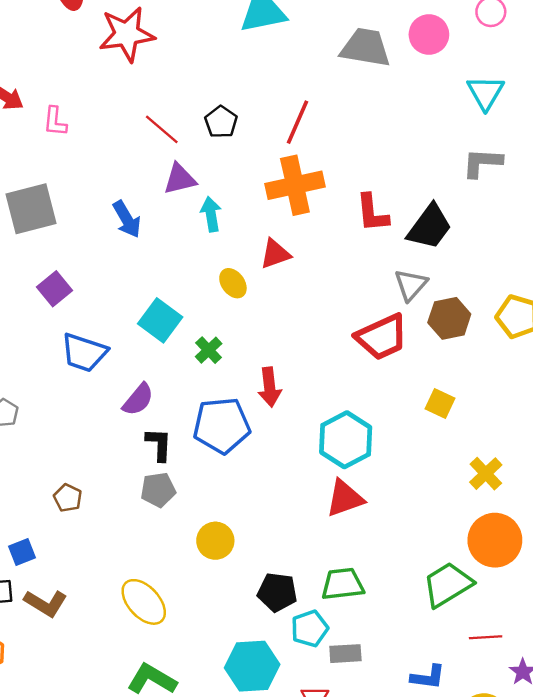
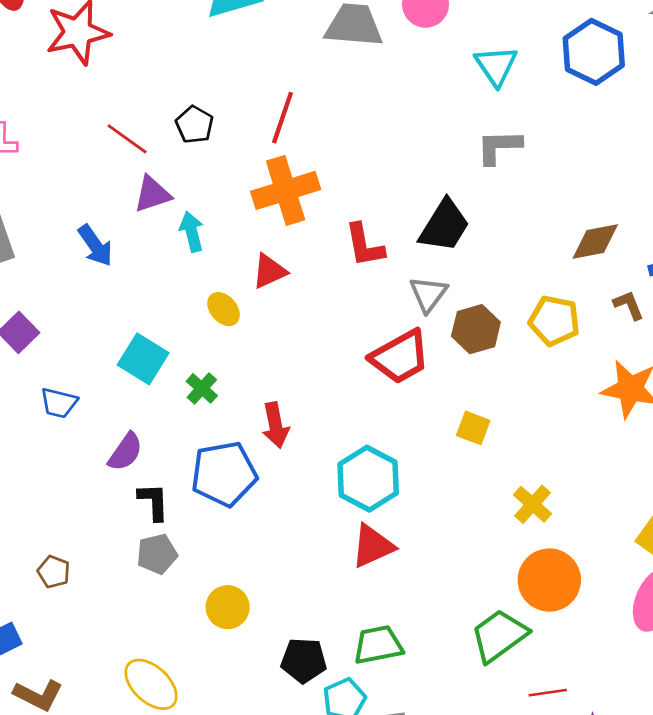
red L-shape: (372, 213) -> (364, 245), moved
blue trapezoid: (84, 352) -> (59, 403), size x0.7

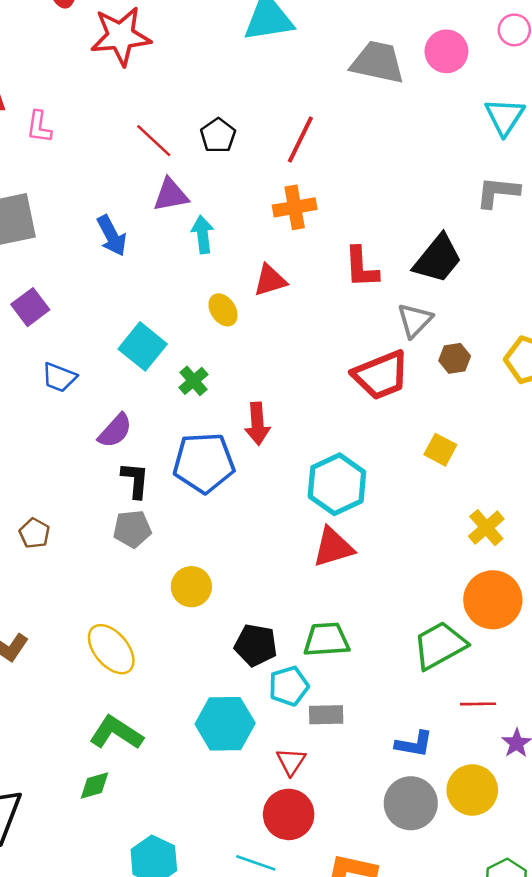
orange cross: (286, 190) -> (295, 207), size x0.7
brown hexagon: (476, 329) -> (455, 358), size x0.7

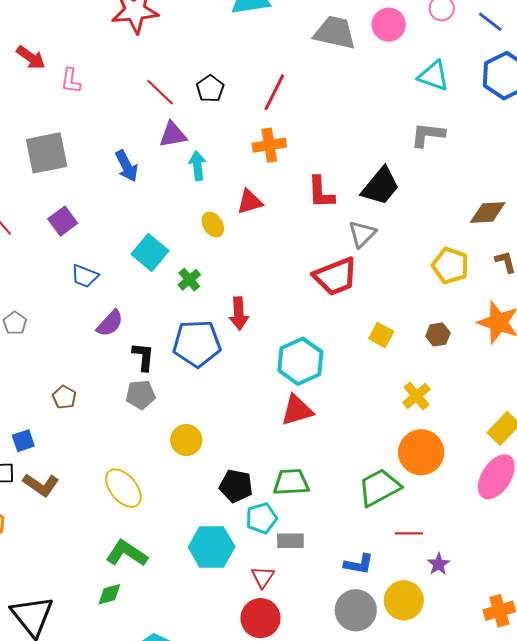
cyan triangle: (505, 117) -> (434, 76), turned -44
brown hexagon: (455, 358) -> (438, 334), moved
purple semicircle: (115, 431) -> (110, 323), moved

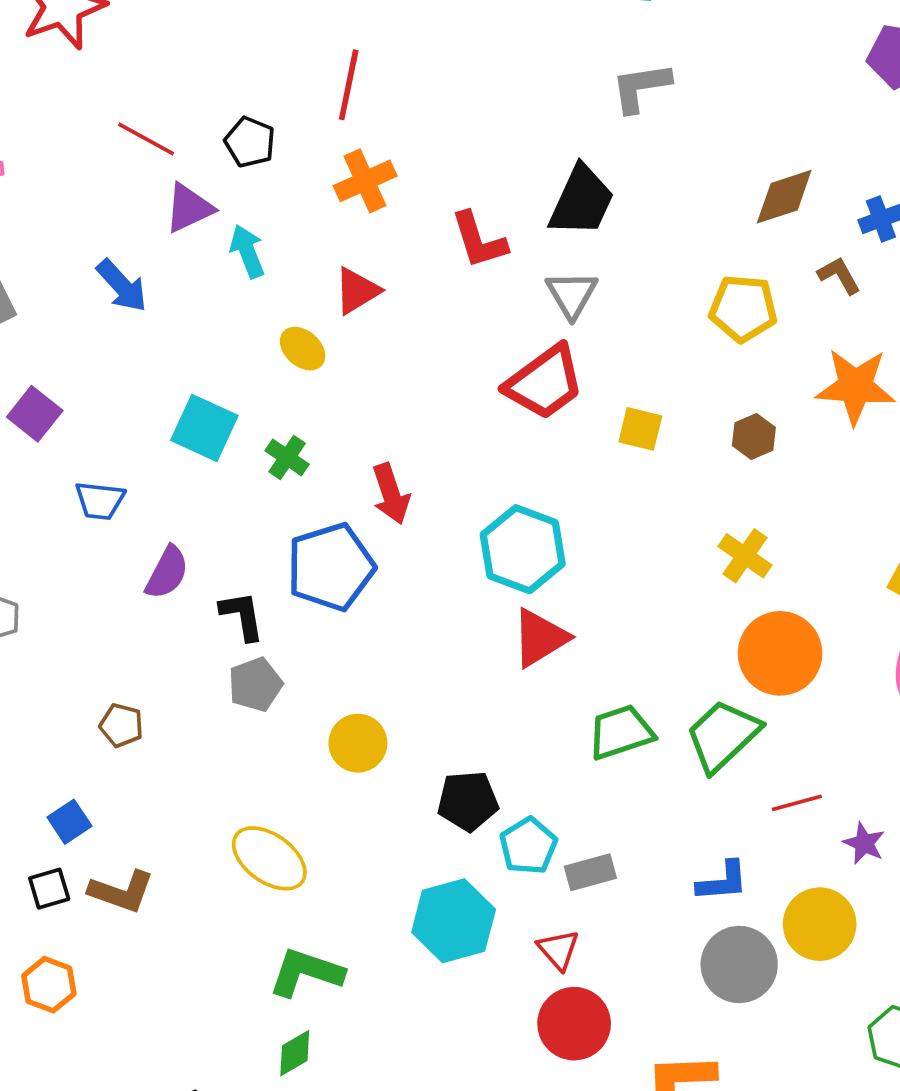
black pentagon: (210, 89) -> (250, 142), moved
yellow square: (381, 335) -> (640, 429), moved
green trapezoid: (291, 482) -> (621, 732), moved

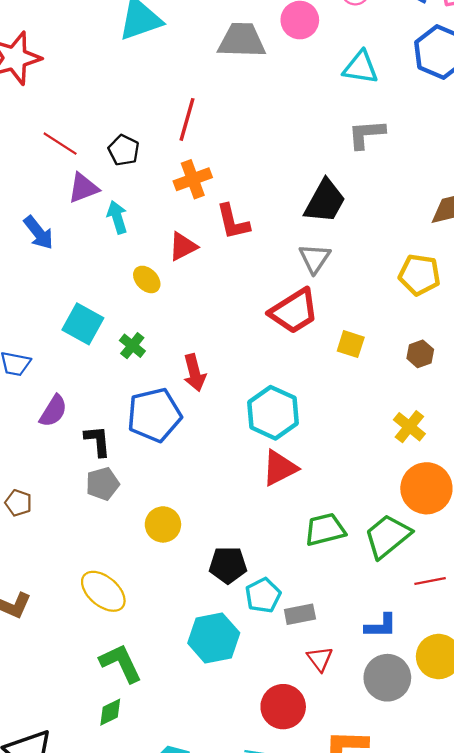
red L-shape: (479, 240) -> (233, 222), moved
red triangle: (558, 950) -> (320, 659), moved
green L-shape: (306, 972) -> (121, 663), turned 42

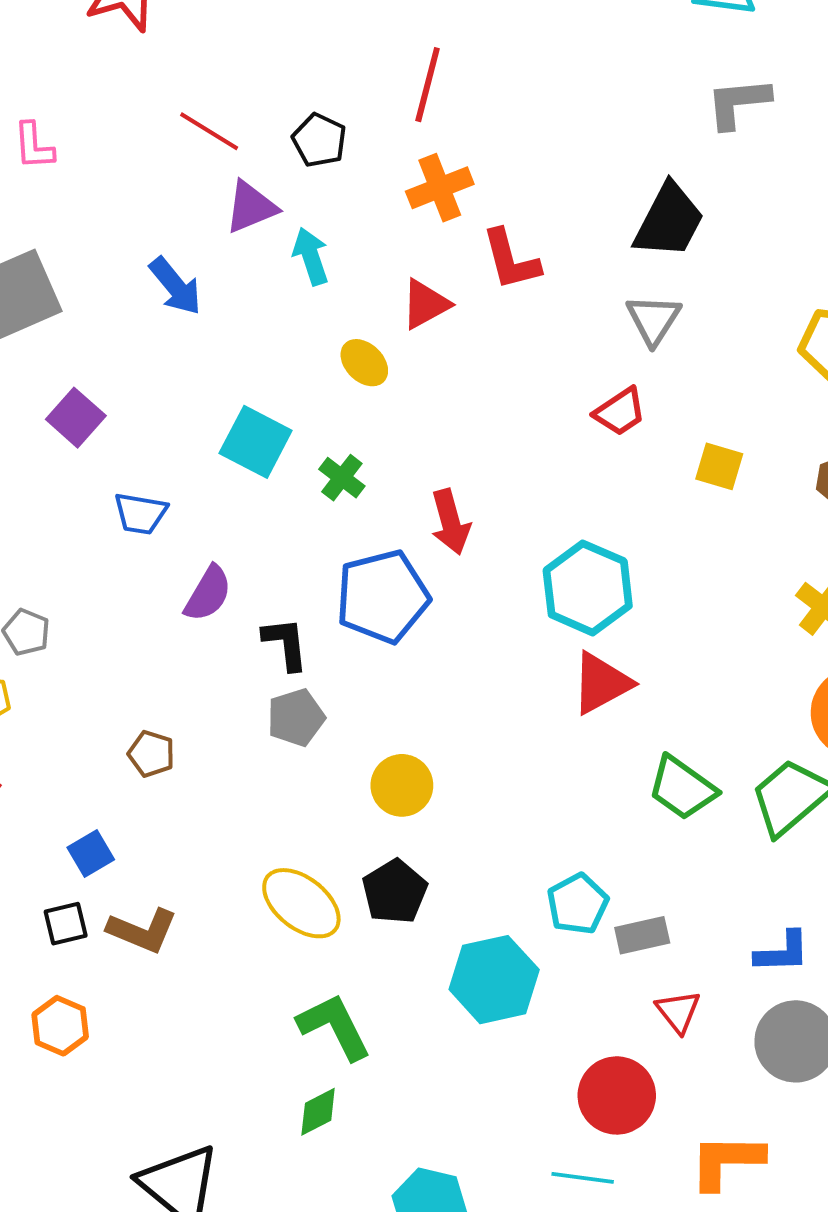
red trapezoid: (294, 311) -> (620, 412), size x0.6
green trapezoid: (325, 530) -> (682, 788), turned -129
black pentagon: (228, 565) -> (395, 892), moved, turned -30

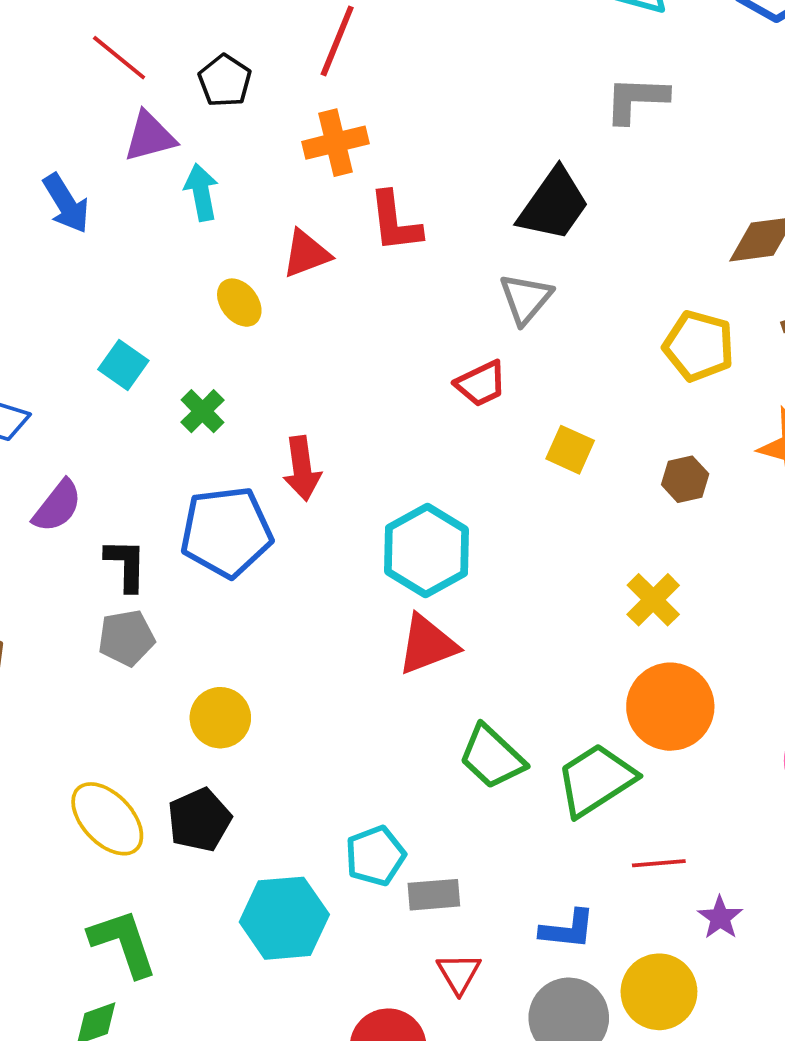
cyan square: (256, 442) -> (123, 365), size x0.7

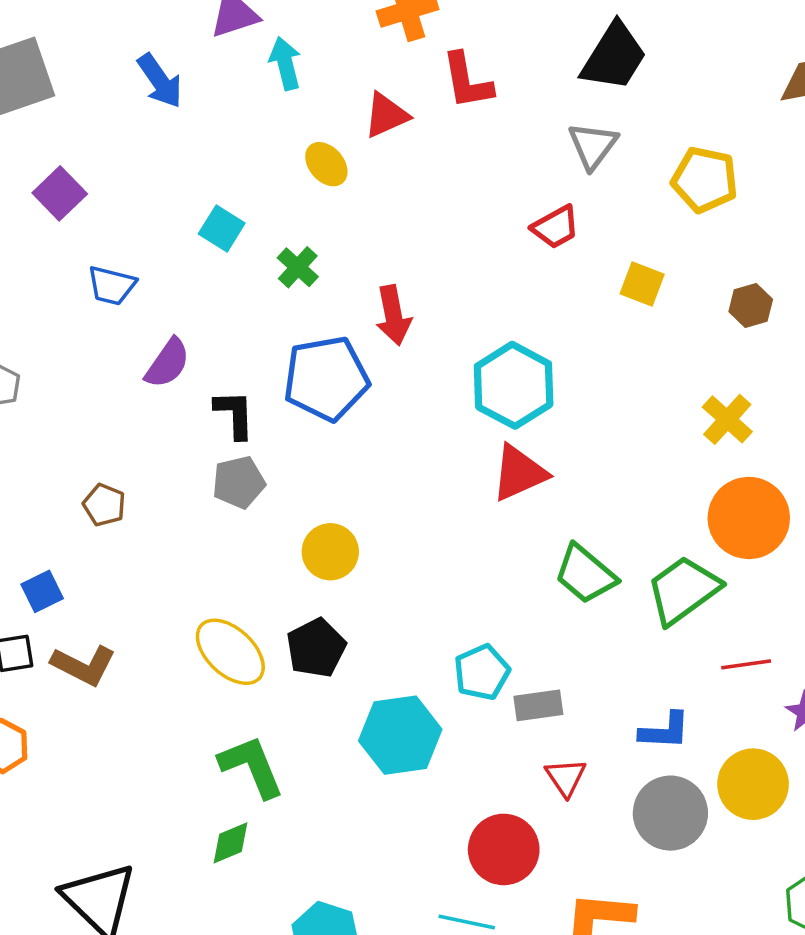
yellow pentagon: (699, 346) -> (705, 180), moved

